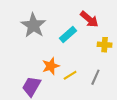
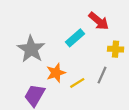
gray star: (33, 25) -> (31, 49), moved
gray line: (95, 77) -> (102, 75), moved

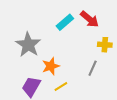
cyan rectangle: (75, 38) -> (65, 22), moved
yellow line: (77, 83) -> (61, 87), moved

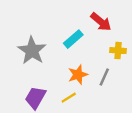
cyan rectangle: (65, 22) -> (73, 39), moved
orange star: (51, 66) -> (78, 75), moved

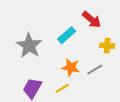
orange star: (78, 75) -> (71, 67), turned 30
gray line: (104, 77) -> (95, 70), turned 35

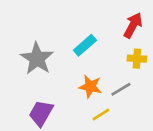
red arrow: (92, 20) -> (133, 25), moved, turned -102
yellow line: (62, 88) -> (101, 115), moved

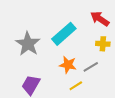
red arrow: (133, 25) -> (100, 19), turned -84
cyan rectangle: (85, 45) -> (64, 34), size x1.4

